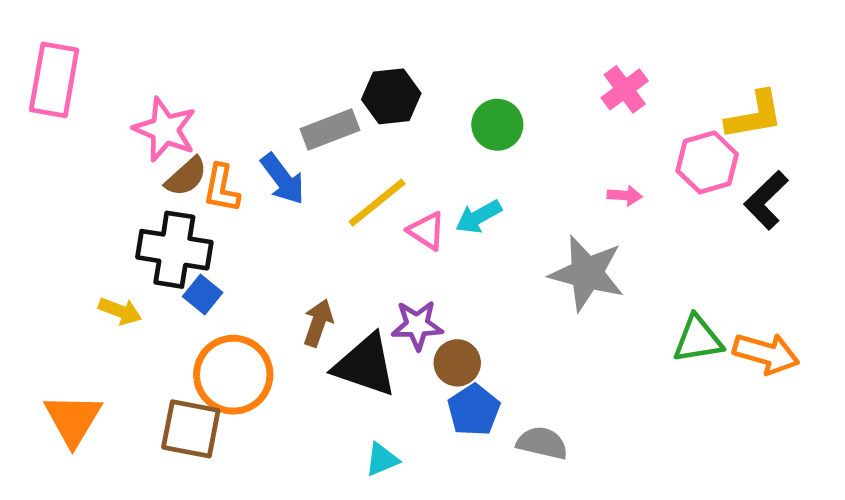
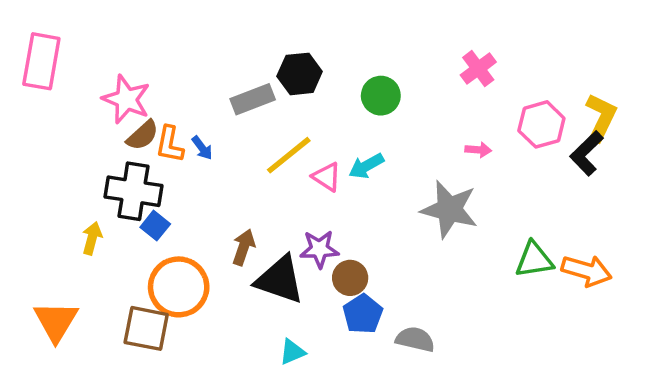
yellow L-shape: (754, 115) -> (601, 117), moved, turned -54
blue arrow: (283, 179) -> (202, 148), moved, size x0.6
yellow arrow: (120, 311) -> (92, 238), turned -96

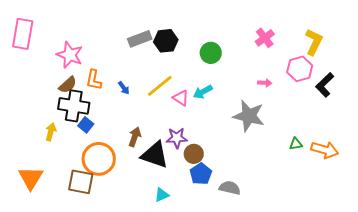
gray rectangle: (253, 99) -> (140, 39), moved
yellow L-shape: (601, 117) -> (314, 42), moved
brown semicircle: (143, 135) -> (68, 85), moved
blue arrow: (202, 148) -> (124, 88), moved
green triangle: (534, 260) -> (296, 144), size x0.6

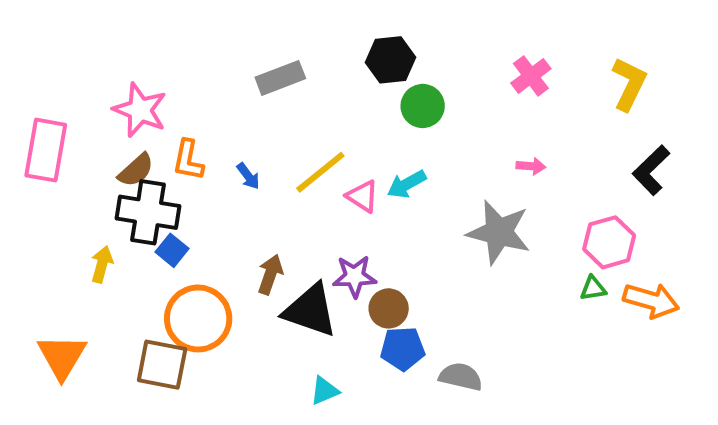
pink rectangle: (23, 34) -> (46, 150), moved
black hexagon: (166, 41) -> (391, 60), moved
pink hexagon: (300, 69) -> (609, 242), moved
blue pentagon: (201, 174) -> (403, 349), turned 30

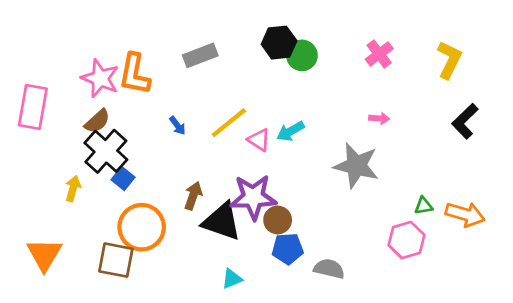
green circle: (423, 106) -> (302, 55), moved
orange L-shape: (188, 160) -> (134, 74), moved, size x1.4
black cross: (148, 212) -> (106, 151), turned 33
pink hexagon: (609, 242) -> (406, 240), moved
purple star: (354, 276) -> (253, 197), size x1.5

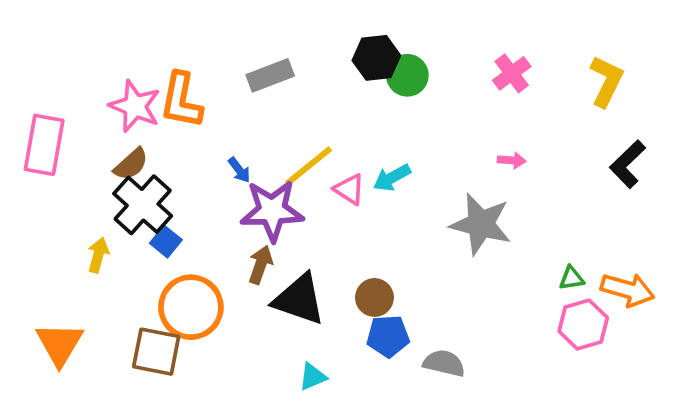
purple star: (253, 197) -> (272, 211), moved
pink hexagon: (406, 240) -> (583, 325), moved

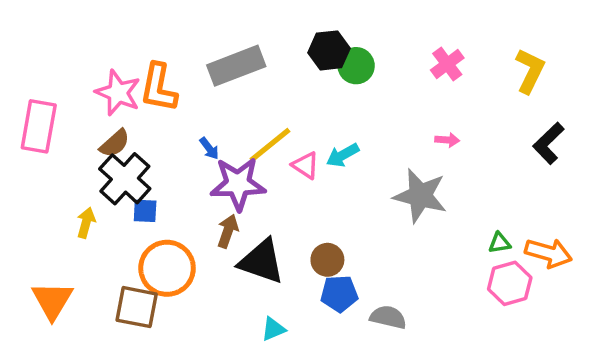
gray rectangle: (270, 75) -> (236, 66), size x1.4
blue square: (166, 241) -> (145, 211), turned -36

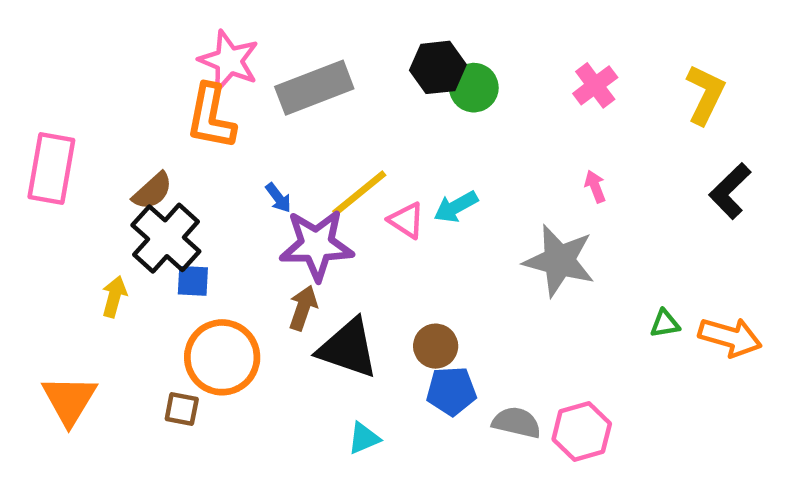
pink star: (118, 93) -> (229, 61), moved
pink arrow: (447, 140) -> (595, 187), turned -115
pink hexagon: (510, 283) -> (582, 431), moved
brown square: (137, 307) -> (182, 409), size x0.6

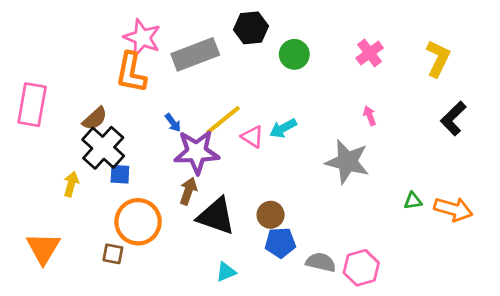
black hexagon: (438, 67) -> (251, 28), moved

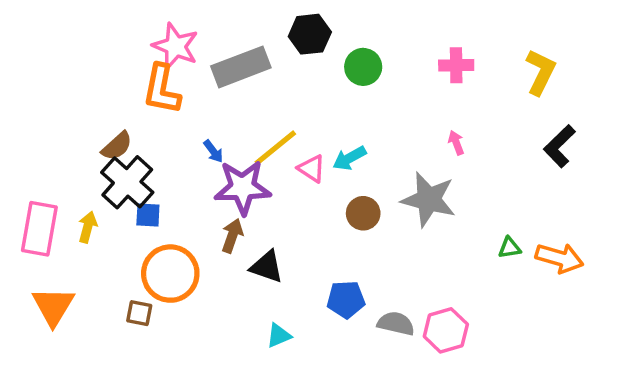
pink cross: (370, 53) -> (456, 65), turned 36
pink rectangle: (32, 105) -> (39, 229), moved
brown circle: (271, 215) -> (363, 213), moved
black triangle: (216, 216) -> (267, 267), size x0.7

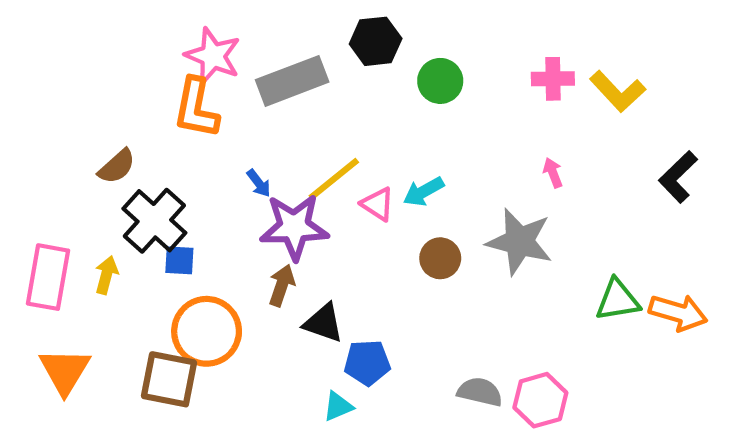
yellow L-shape: (541, 72) -> (618, 91), moved, turned 111
brown semicircle: (117, 146) -> (117, 166), moved
green triangle: (510, 248) -> (618, 300), size x1.6
blue pentagon: (346, 299) -> (367, 363), moved
brown square: (139, 313) -> (169, 379), size x1.8

